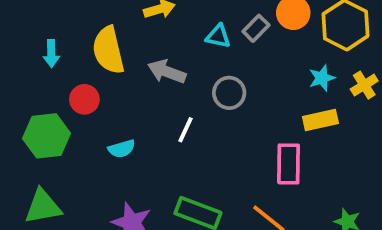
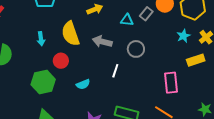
yellow rectangle: (320, 120) -> (196, 60), moved

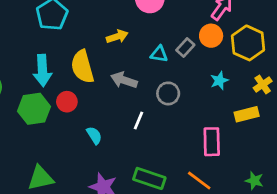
cyan star: (183, 36) -> (219, 81), moved
cyan arrow: (41, 39) -> (42, 70), size x1.6
green hexagon: (43, 82) -> (34, 109), moved
cyan semicircle: (83, 84) -> (94, 135), turned -104

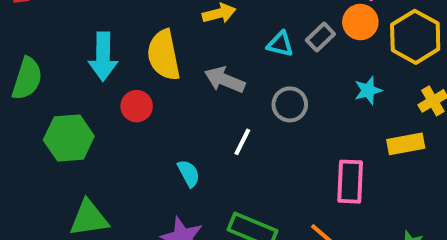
green hexagon: (34, 109) -> (69, 138), moved
cyan semicircle: (94, 135) -> (189, 173), moved

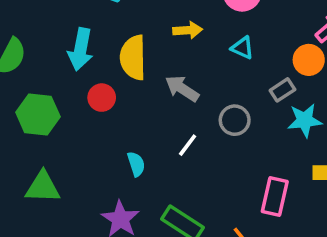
gray rectangle: (320, 37) -> (282, 90), moved
cyan triangle: (280, 44) -> (242, 48), moved
cyan star: (368, 90) -> (305, 120), size x1.4

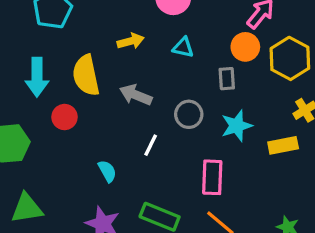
gray rectangle: (282, 90) -> (227, 79), turned -50
cyan star: (305, 120) -> (237, 126), moved
pink rectangle: (275, 196) -> (212, 177), moved

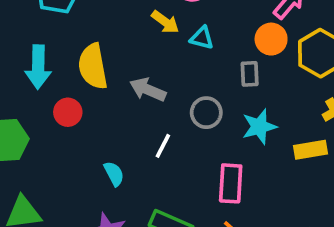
yellow arrow: (131, 41) -> (165, 22), moved, turned 50

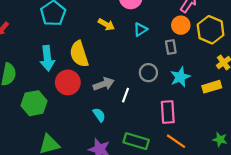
yellow arrow: (165, 22) -> (106, 24), moved
cyan triangle: (202, 38) -> (140, 30), turned -40
gray arrow: (148, 90) -> (104, 84), moved, turned 144
red circle: (68, 112) -> (68, 82), size x1.5

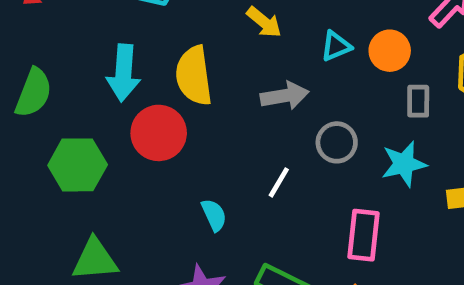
orange circle: (181, 25) -> (390, 51), moved
gray rectangle: (171, 47) -> (418, 101), moved
gray arrow: (104, 84) -> (285, 96), moved

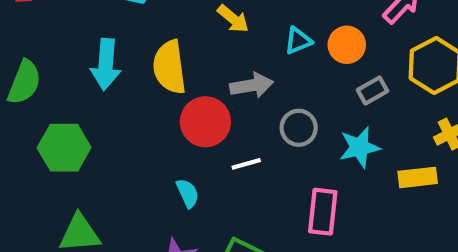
gray rectangle: (418, 101) -> (372, 90), turned 60
red circle: (159, 133) -> (205, 122), moved
white line: (279, 182) -> (246, 164), turned 44

